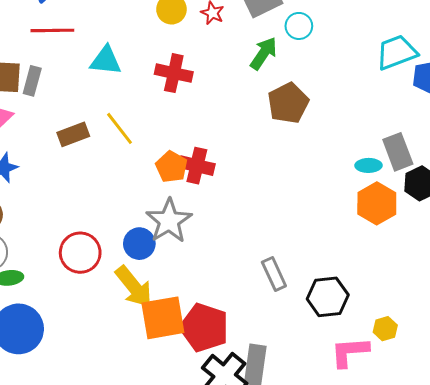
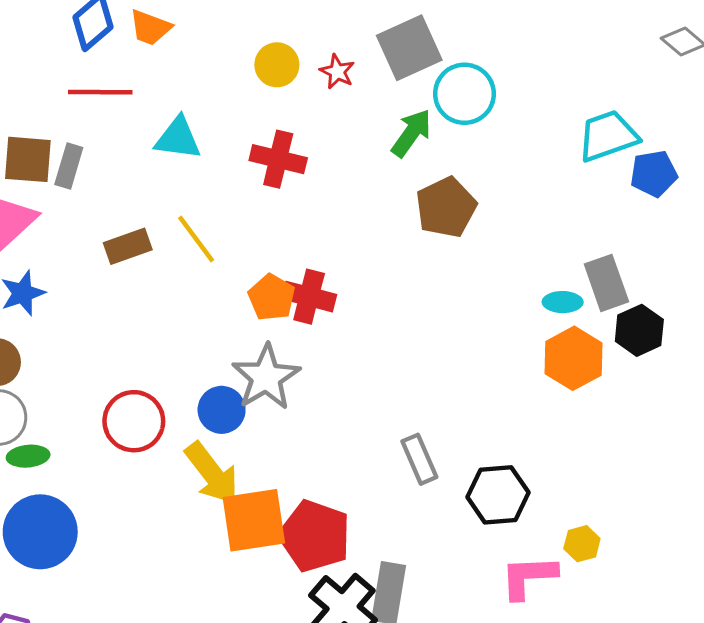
cyan circle: (299, 26) -> (464, 94), size x1.5

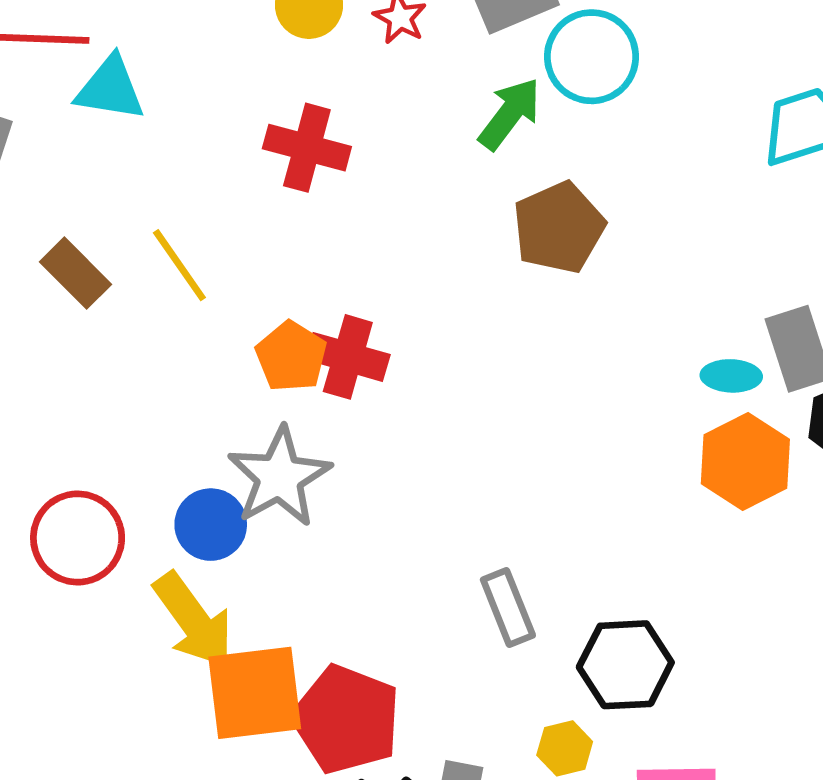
cyan triangle: (178, 138) -> (110, 88), moved
brown rectangle: (128, 246) -> (76, 273), turned 63
yellow hexagon: (582, 544) -> (565, 748), moved

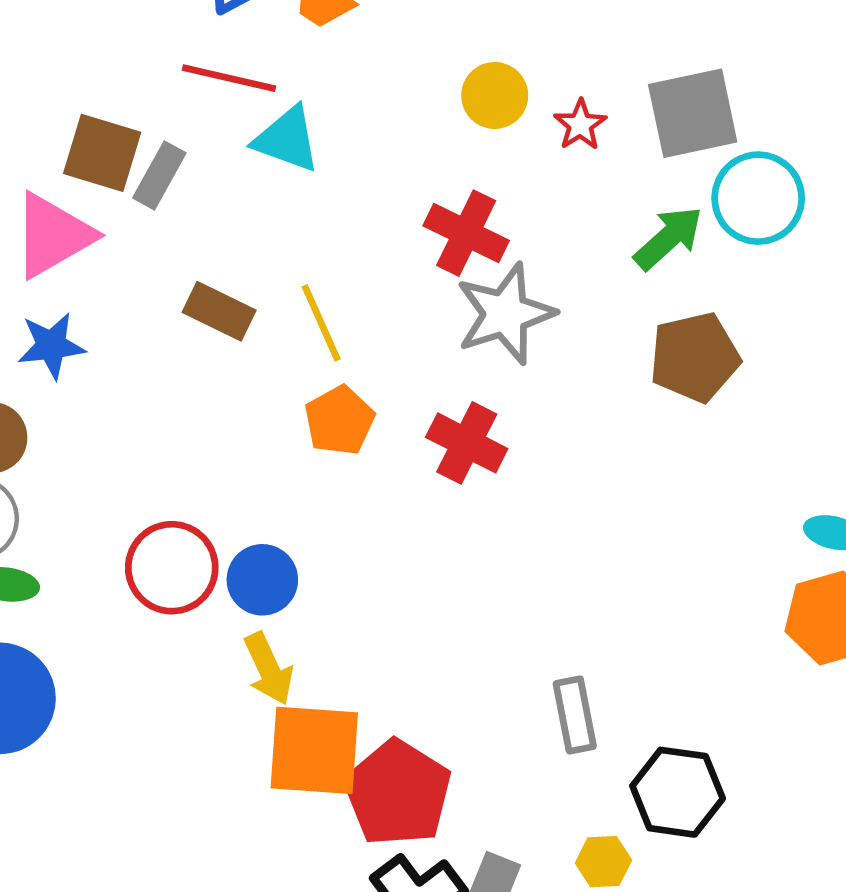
brown rectangle: (76, 273) -> (219, 311), turned -30
orange pentagon: (291, 357) -> (339, 421), moved
gray star: (279, 477) -> (505, 314), moved
blue circle: (211, 525) -> (262, 580), moved
yellow arrow: (194, 620) -> (269, 669), size x0.7

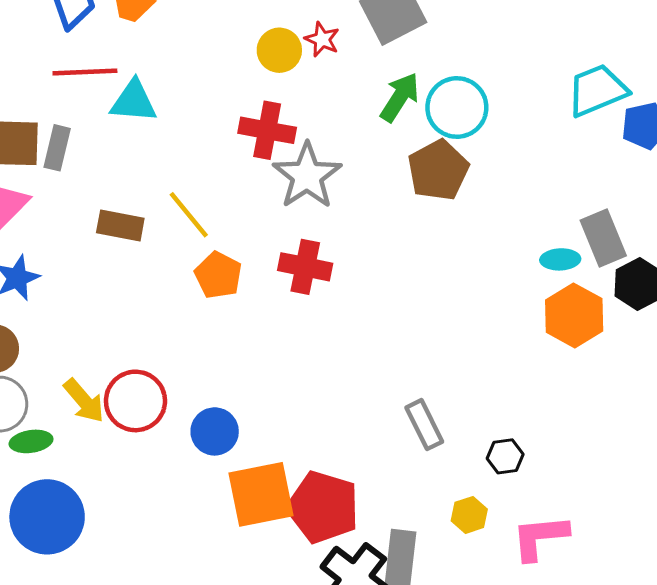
yellow circle: (495, 95) -> (279, 50), moved
cyan circle: (758, 198) -> (457, 108), moved
blue circle: (262, 580) -> (215, 431), moved
yellow arrow: (269, 669) -> (84, 401), moved
black hexagon: (678, 792) -> (505, 456), size x0.6

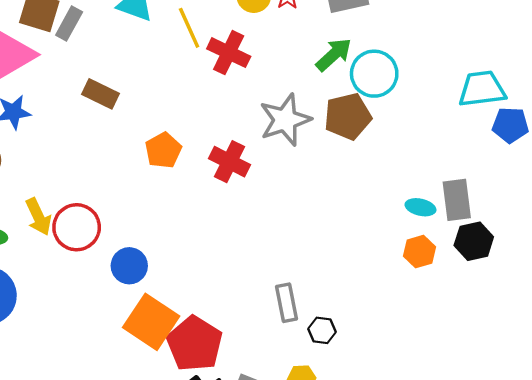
gray star: (307, 176) -> (285, 120), moved
yellow line: (189, 215) -> (189, 28), moved
orange hexagon: (574, 315) -> (420, 252), size x0.7
black hexagon: (505, 456) -> (322, 330), moved
orange square: (261, 494) -> (151, 322), turned 30

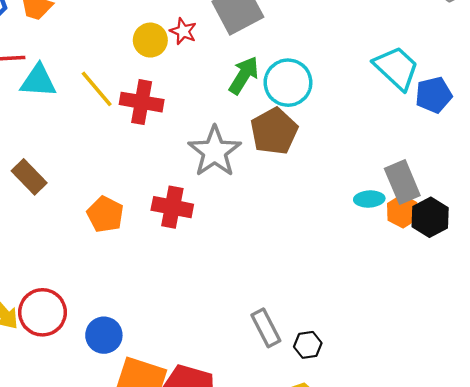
cyan trapezoid: (482, 89) -> (396, 68), turned 66
brown rectangle: (101, 94) -> (29, 177), turned 36
orange hexagon: (420, 252) -> (402, 211), moved

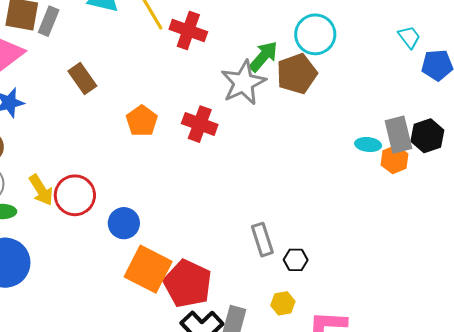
cyan trapezoid: (396, 68) -> (409, 37), size x0.6
green arrow: (244, 75) -> (263, 56), moved
black hexagon: (430, 217) -> (427, 136), moved

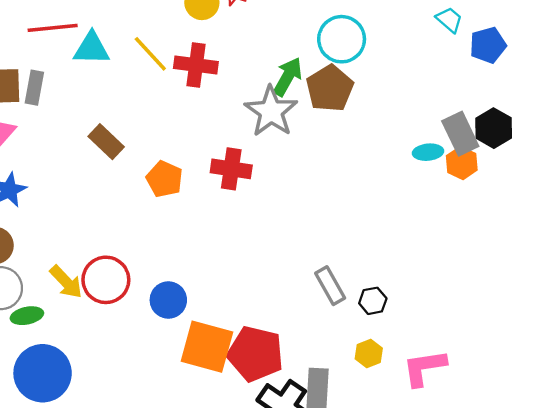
brown rectangle: (82, 78) -> (106, 142), moved

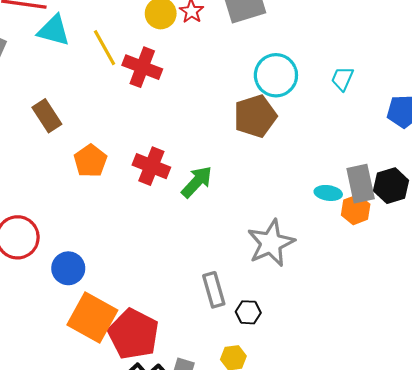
cyan trapezoid: (449, 20) -> (342, 79), moved, turned -120
green arrow: (288, 77) -> (197, 182), moved
gray star: (271, 111) -> (271, 243), moved

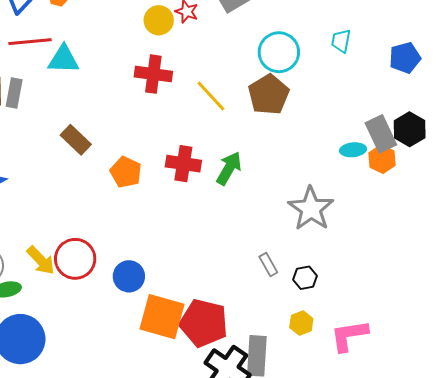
yellow line: (104, 48) -> (211, 96), moved
gray rectangle: (214, 290) -> (268, 264), size x0.7

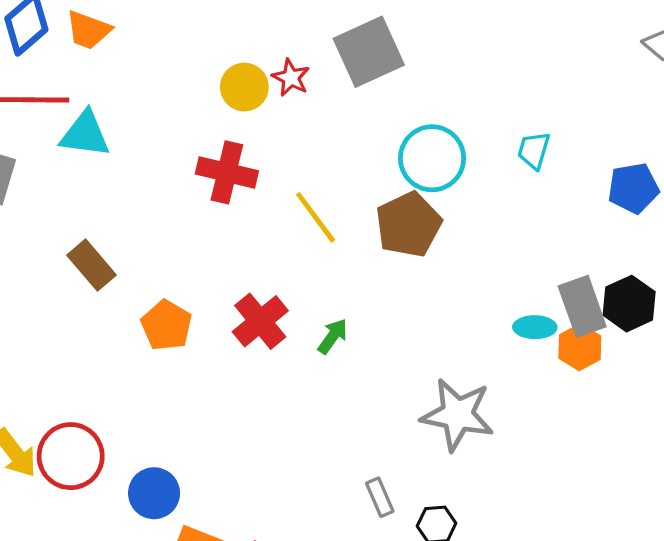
red cross: (183, 164) -> (260, 321), turned 36
green arrow: (229, 168) -> (333, 336), size x0.7
gray star: (311, 209) -> (457, 415), turned -30

